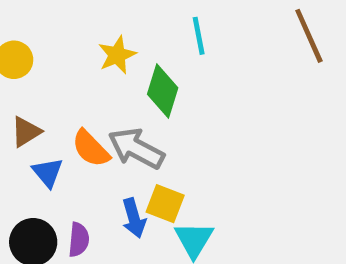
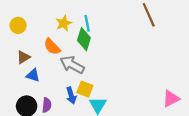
cyan line: (199, 36) -> (87, 23), moved
orange semicircle: (91, 148) -> (52, 47), moved
blue triangle: (48, 172) -> (33, 75), turned -32

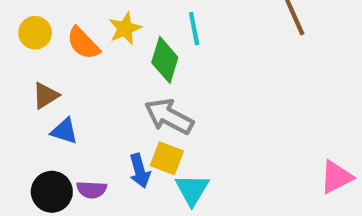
cyan line: (87, 23) -> (194, 29), moved
orange semicircle: (52, 47) -> (83, 43), moved
gray arrow: (72, 65) -> (169, 116), moved
purple semicircle: (47, 105) -> (92, 190), turned 88

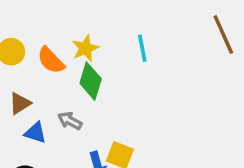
green diamond: (165, 60) -> (91, 81), moved
gray arrow: (169, 116) -> (70, 121), moved, size x0.6

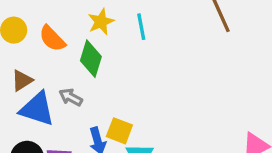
yellow star: (85, 48) -> (101, 22), moved
blue triangle: (35, 133) -> (37, 109), size x1.6

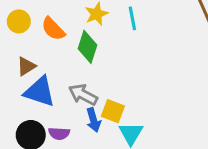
gray arrow: (71, 97) -> (83, 95), moved, size x1.4

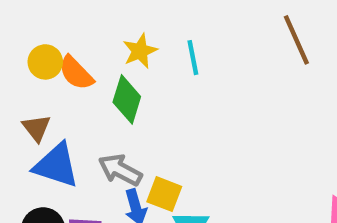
yellow circle: (19, 21) -> (45, 62), moved
brown triangle: (26, 66) -> (36, 128), turned -36

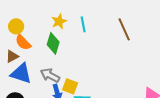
brown line: (296, 40) -> (124, 29), moved
orange semicircle: (76, 73) -> (23, 42), moved
brown triangle: (36, 128) -> (12, 56), turned 40

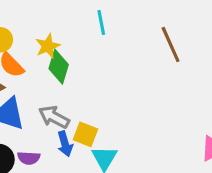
yellow star: (59, 21) -> (48, 46), moved
cyan line: (83, 24) -> (101, 22), moved

